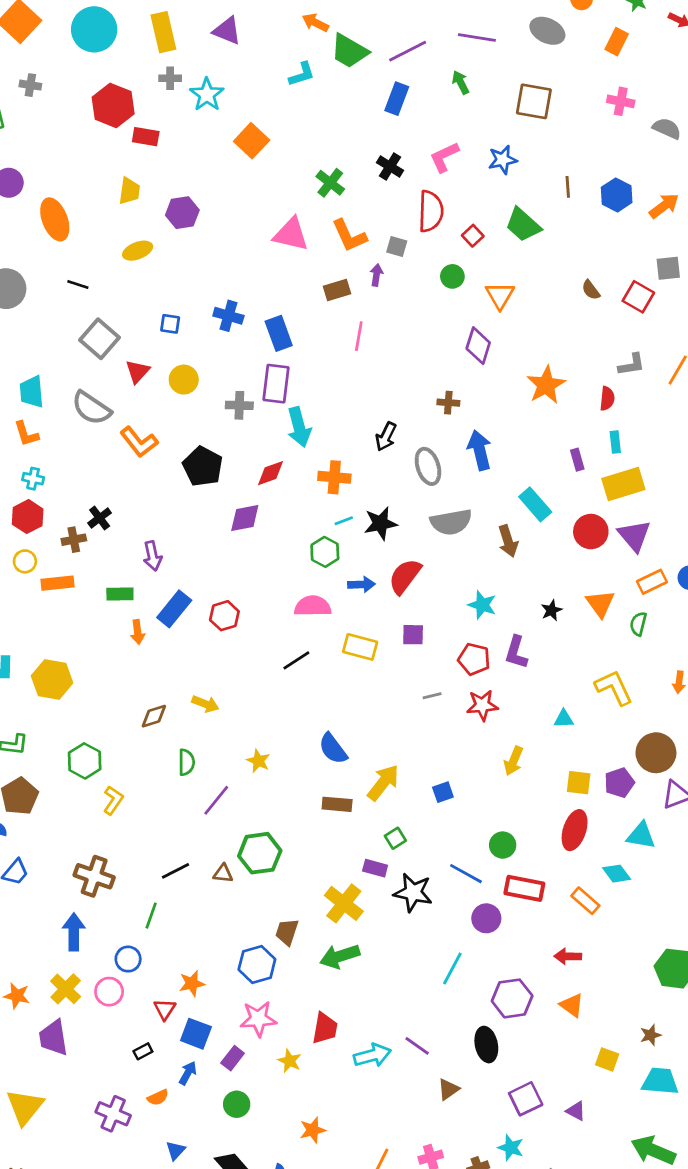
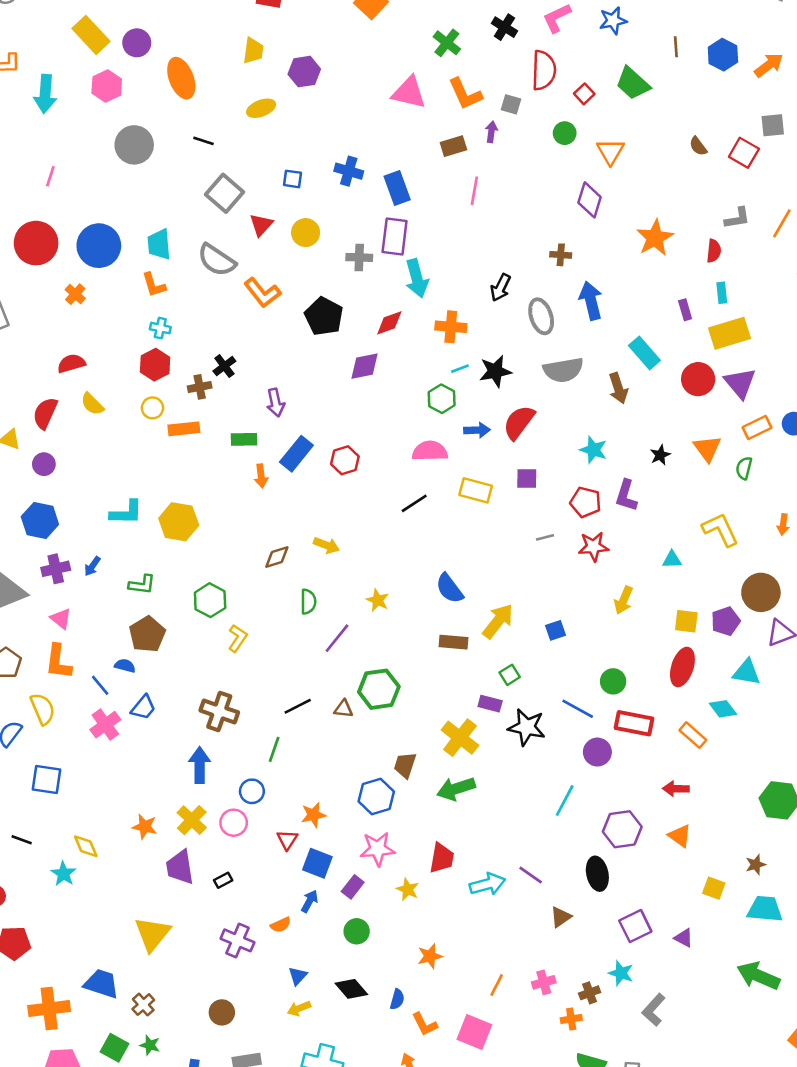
black rectangle: (143, 1051) -> (223, 880), moved

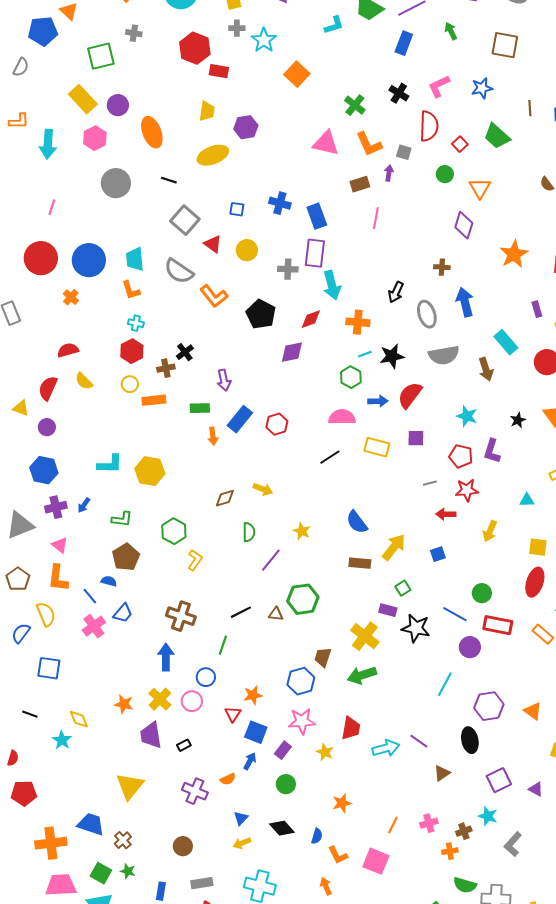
yellow ellipse: (261, 108) -> (213, 155), size x1.4
red triangle: (261, 225) -> (213, 244), turned -36
red arrow: (676, 789) -> (446, 514), moved

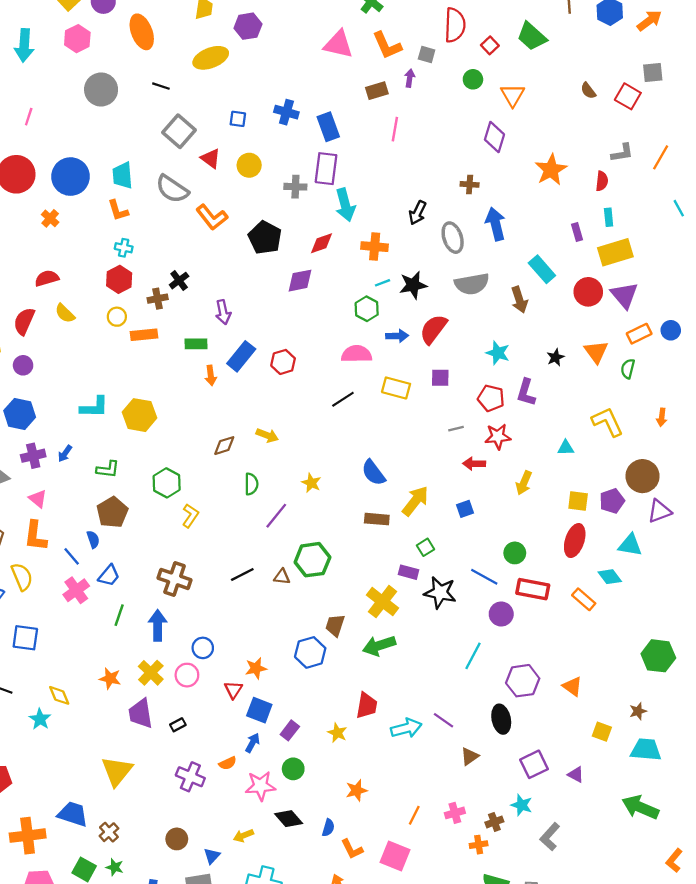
blue semicircle: (109, 581) -> (93, 539), turned 56
green line: (223, 645) -> (119, 615), moved
pink star: (302, 721) -> (260, 786), moved
blue triangle: (241, 818) -> (212, 856), moved

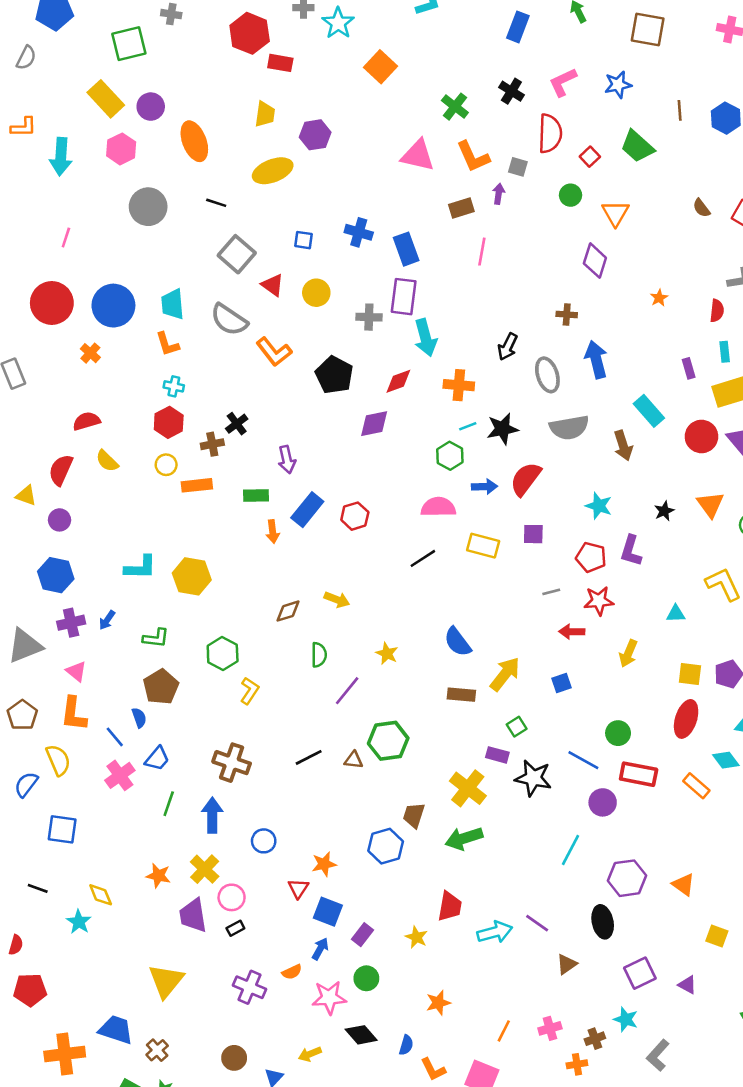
orange star: (551, 170) -> (659, 298), size x0.5
pink circle: (187, 675) -> (232, 897), moved

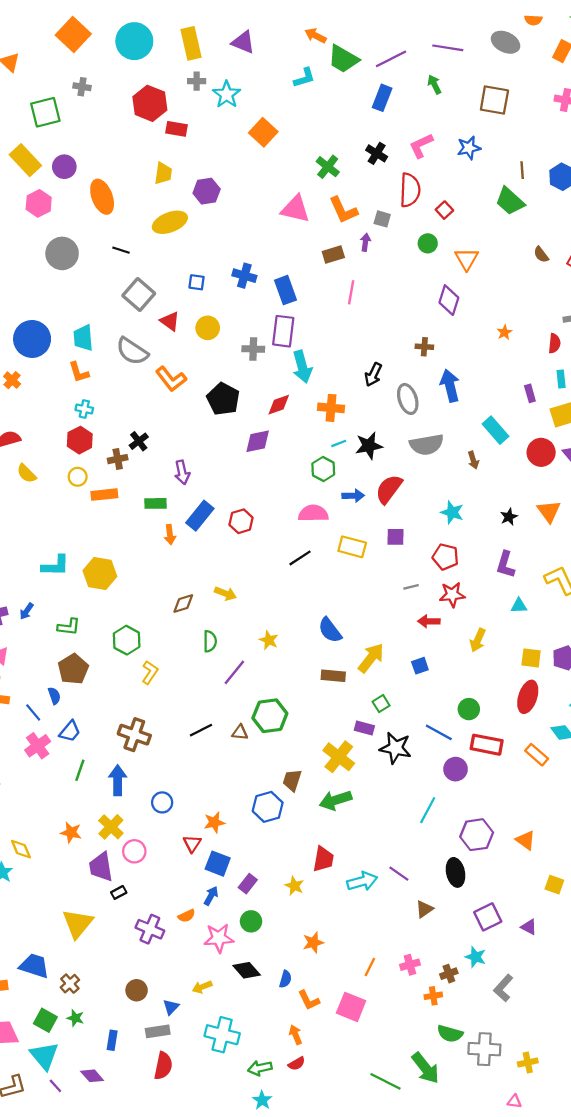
green trapezoid: (637, 146) -> (510, 201), moved
brown arrow: (623, 445) -> (473, 460), size x0.7
purple L-shape: (631, 551) -> (506, 565), moved
black rectangle: (235, 928) -> (119, 892), moved

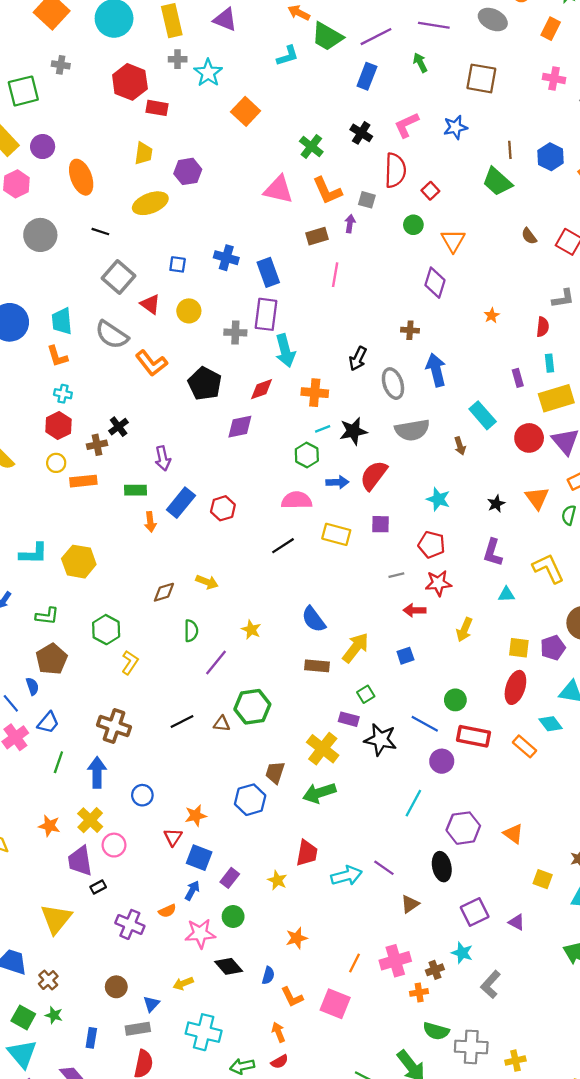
pink cross: (410, 965) -> (395, 961), size x1.5

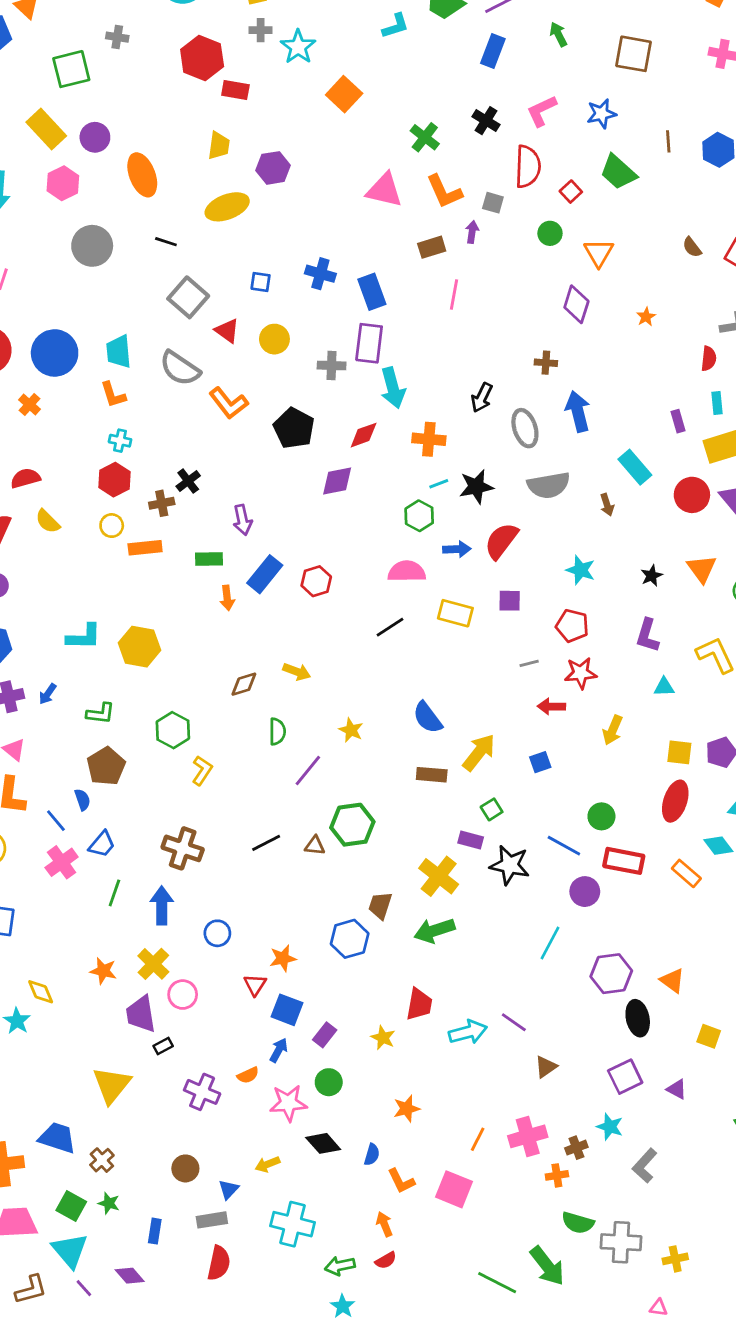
green trapezoid: (497, 182) -> (618, 172), moved
orange star: (492, 315) -> (646, 317), moved
black ellipse: (442, 867) -> (638, 1018), moved

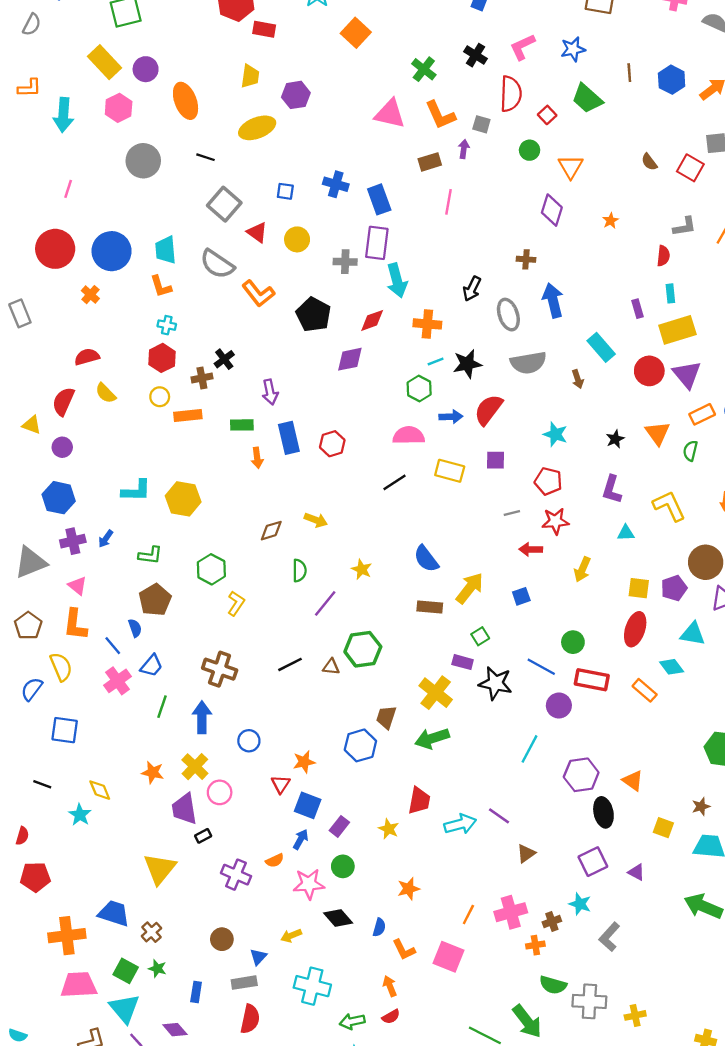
blue rectangle: (265, 574) -> (289, 438), turned -52

